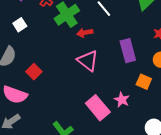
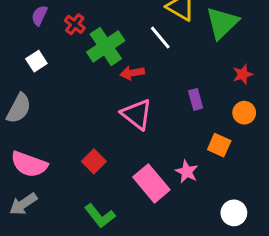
purple rectangle: (128, 51) -> (196, 99), size x0.6
red square: (34, 72) -> (94, 161), moved

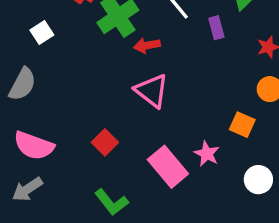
purple rectangle: (196, 99) -> (216, 28), moved
white circle: (234, 213) -> (258, 180), moved

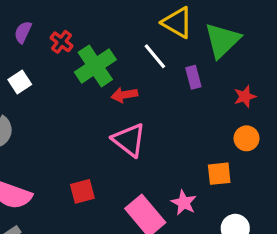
orange square: (242, 125) -> (219, 174), turned -30
red square: (105, 142) -> (82, 191), turned 30

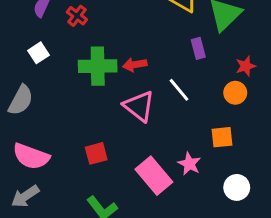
white line: (155, 56) -> (179, 90), moved
green cross: (95, 66) -> (98, 66), moved, turned 33
orange circle: (247, 138) -> (235, 93), moved

